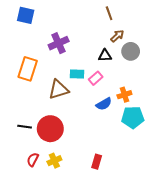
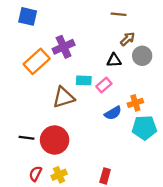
brown line: (109, 13) -> (119, 14), turned -64
orange rectangle: (28, 69) -> (37, 61), moved, turned 30

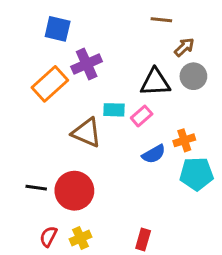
blue square: (28, 16) -> (58, 29), moved
brown arrow: (128, 39) -> (184, 47), moved
black triangle: (114, 60) -> (155, 82), size x1.5
brown triangle: (64, 97) -> (87, 133), turned 40

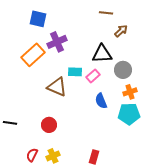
gray circle: (193, 76) -> (123, 70), moved
orange cross: (184, 140) -> (130, 92), moved
blue semicircle: (154, 154) -> (101, 101), turned 98
black line: (36, 188) -> (10, 123), moved
red circle: (74, 191) -> (49, 125), size x0.6

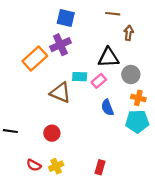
blue square: (38, 19) -> (66, 18), moved
brown arrow: (121, 31) -> (129, 33), turned -40
orange cross: (130, 92) -> (138, 98), turned 32
red semicircle: (32, 155) -> (34, 165), turned -88

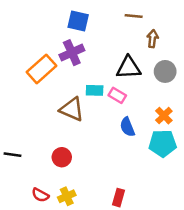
gray circle: (131, 74) -> (165, 71), moved
pink rectangle: (99, 81) -> (117, 95), turned 72
orange cross: (138, 98) -> (164, 116), turned 32

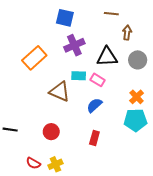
purple cross: (72, 53) -> (74, 45), moved
blue semicircle: (127, 127) -> (94, 105), moved, turned 70
red rectangle: (118, 198) -> (94, 138), moved

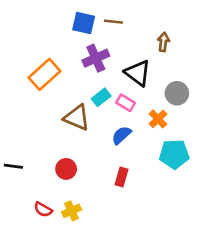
brown line: (111, 14) -> (113, 22), moved
black triangle: (107, 57) -> (138, 73), turned 40
gray circle: (138, 60) -> (177, 93), moved
cyan rectangle: (79, 76) -> (101, 97), turned -40
orange cross: (137, 97) -> (158, 119), moved

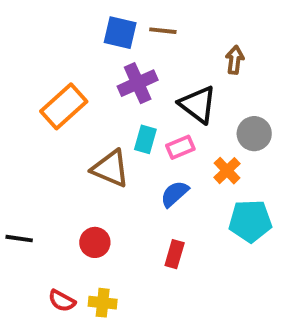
cyan rectangle: (101, 97) -> (145, 139), turned -36
pink rectangle: (126, 103) -> (180, 147), turned -54
yellow cross: (71, 211) -> (103, 303), turned 30

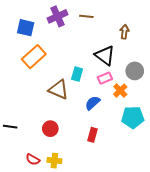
blue square: (120, 33) -> (26, 28), moved
purple cross: (138, 83) -> (57, 16), moved
pink rectangle: (180, 147) -> (105, 78), moved

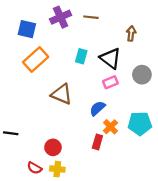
cyan rectangle: (77, 74) -> (81, 56), moved
orange cross: (120, 91) -> (110, 127), moved
red circle: (50, 129) -> (53, 147), moved

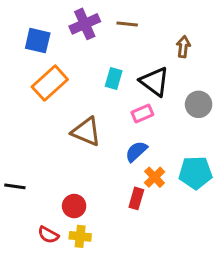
pink rectangle: (110, 82) -> (142, 113), moved

